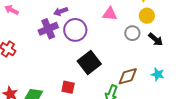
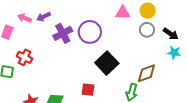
purple arrow: (61, 11) -> (44, 17), moved
yellow circle: (147, 16) -> (148, 11), moved
cyan star: (158, 74) -> (174, 53), moved

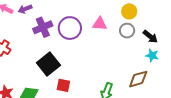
pink triangle: (123, 13) -> (100, 24), moved
black square: (107, 63) -> (48, 64), moved
brown diamond: (146, 73) -> (138, 79), moved

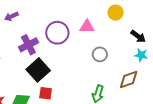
purple cross: (43, 27) -> (28, 45), moved
gray circle: (127, 31) -> (100, 54), moved
red square: (63, 85) -> (46, 93), moved

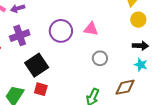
yellow circle: (116, 13) -> (138, 20), moved
black arrow: (138, 36) -> (140, 46), turned -42
purple cross: (28, 45) -> (20, 35), moved

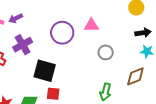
black square: (37, 65) -> (45, 71), turned -30

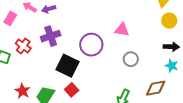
purple circle: (62, 33) -> (91, 45), moved
red square: (53, 94) -> (72, 90), turned 32

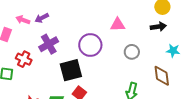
black arrow: (171, 47) -> (158, 27), moved
black square: (67, 66) -> (71, 70), turned -30
brown diamond: (156, 88) -> (162, 76), turned -75

